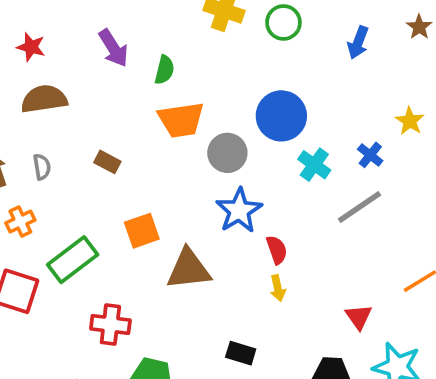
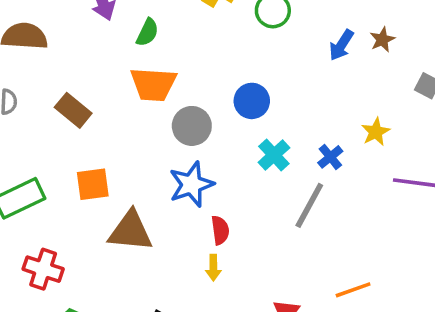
brown star: (419, 27) -> (382, 40), moved
blue circle: (281, 116) -> (252, 101), size x0.7
brown rectangle: (107, 162) -> (73, 110), size x1.4
gray line: (360, 207) -> (309, 205), turned -39

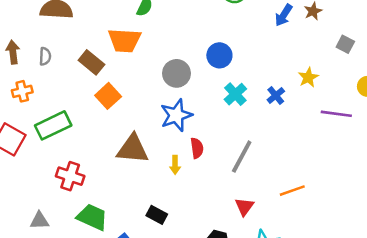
orange trapezoid: (153, 84) -> (124, 40), moved
orange square: (93, 184) -> (108, 96), moved, turned -35
gray line: (309, 205) -> (242, 157), moved
yellow arrow: (213, 268) -> (175, 165), moved

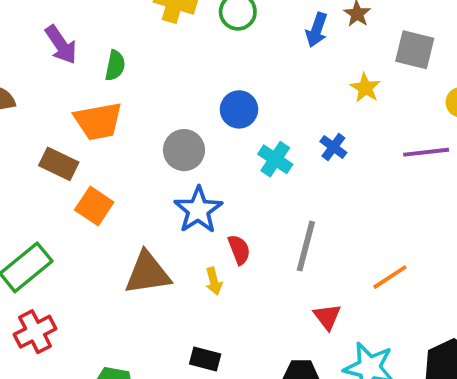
gray square: (345, 44) -> (415, 50), size x1.5
yellow star: (308, 77) -> (365, 88), moved
red cross: (70, 176) -> (35, 332), moved, turned -32

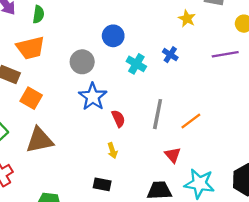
brown triangle: (148, 273) -> (40, 140), moved
orange line: (390, 277) -> (191, 121), moved
yellow arrow: (214, 281) -> (112, 151), moved

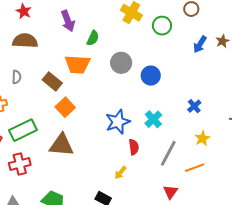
yellow star: (187, 19) -> (202, 138), moved
gray circle: (82, 62) -> (121, 63), moved
cyan cross: (136, 64) -> (153, 119), moved
yellow arrow: (112, 151) -> (121, 173), turned 40

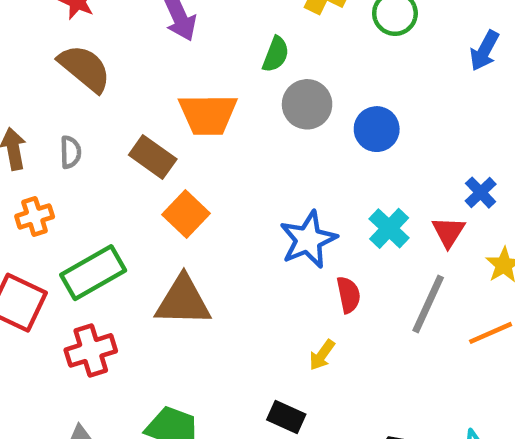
green semicircle: (93, 38) -> (276, 54), moved
brown semicircle: (25, 41) -> (85, 68), turned 40
red triangle: (171, 192) -> (448, 232), moved

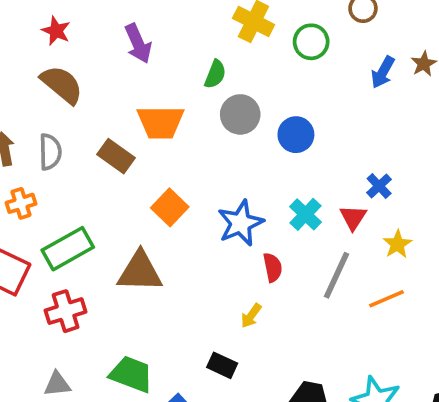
gray semicircle: (70, 152) -> (50, 152), size x1.4
orange square: (186, 214) -> (170, 207), moved

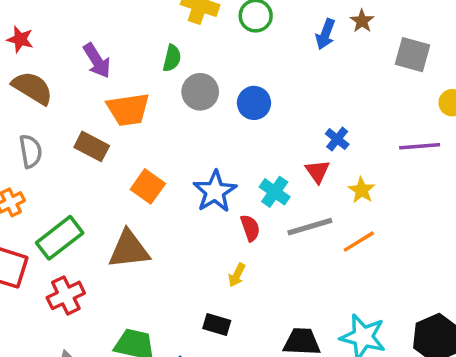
purple arrow: (138, 43) -> (97, 61), moved
cyan cross: (305, 214) -> (275, 192), moved
gray line: (337, 275) -> (310, 227), turned 57

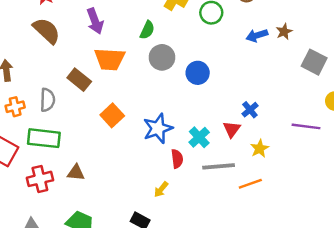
blue arrow: (325, 34) -> (257, 35), turned 40
gray semicircle: (31, 151) -> (47, 100), moved
green rectangle: (60, 238) -> (44, 138), turned 32
brown triangle: (129, 249) -> (76, 173), moved, size x0.6

